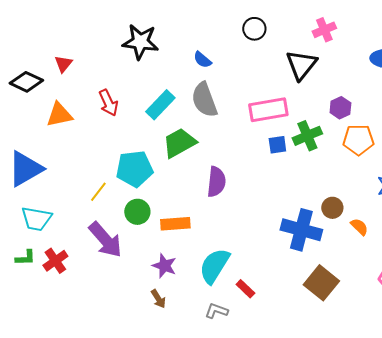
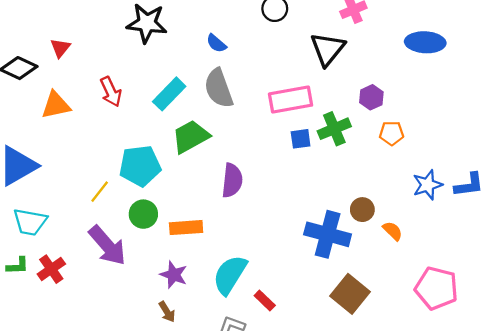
orange pentagon: (358, 140) -> (392, 133), size x0.7

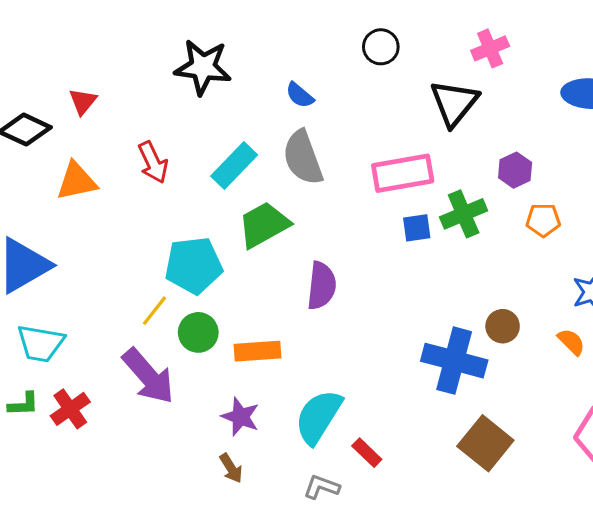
yellow line: (100, 192) -> (155, 311), moved
orange semicircle: (393, 231) -> (571, 342), moved

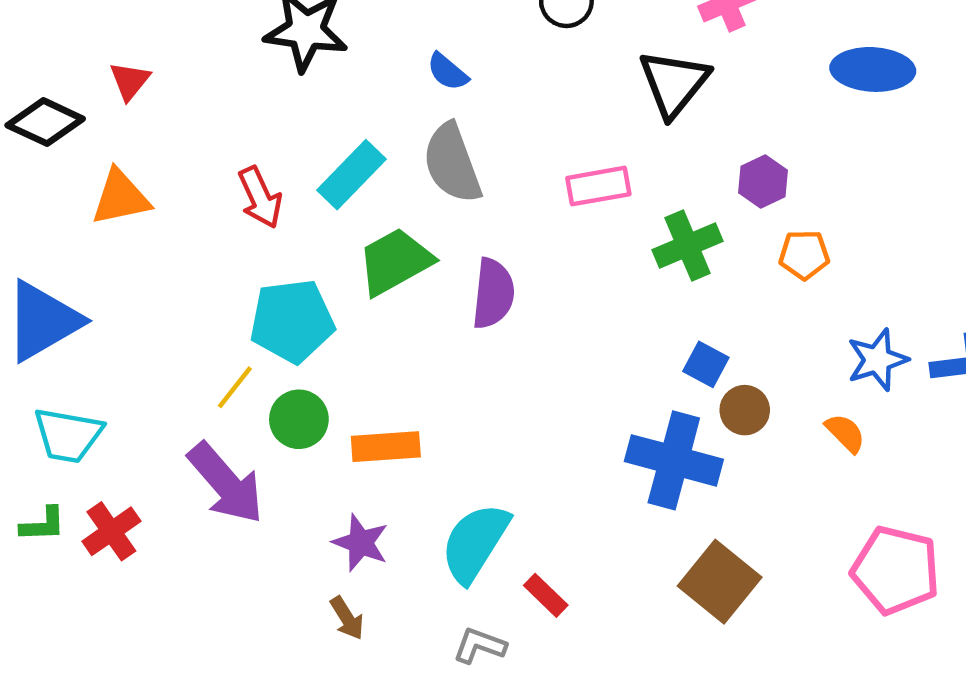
red arrow: (153, 162) -> (260, 197), moved
pink rectangle: (403, 173) -> (598, 186), size x0.7
blue square: (417, 228) -> (706, 364), moved, turned 36
purple semicircle: (322, 286) -> (493, 294), moved

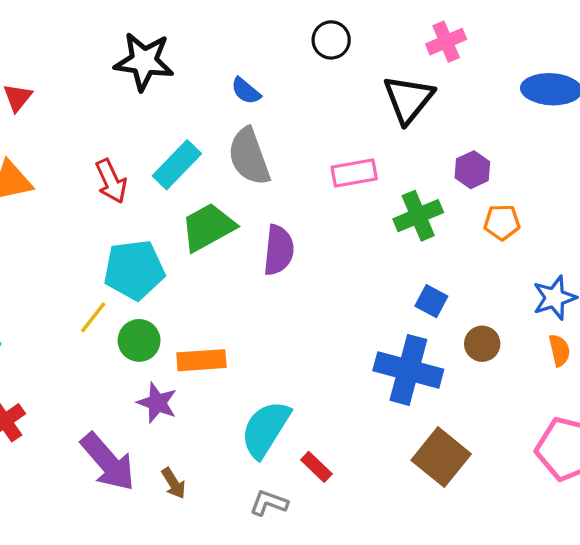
brown circle: (745, 410) -> (482, 344), moved
orange semicircle: (845, 433) -> (559, 350), moved, turned 32
purple arrow: (226, 483) -> (108, 462), moved
purple star: (361, 543) -> (157, 403), moved

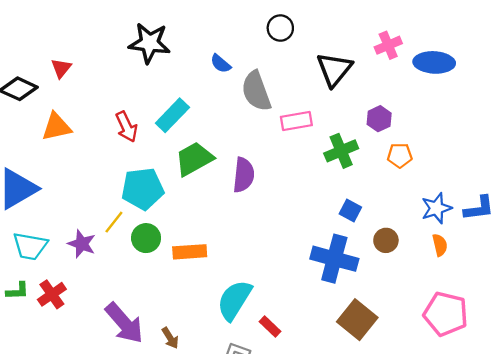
pink cross: (446, 42) -> (388, 45), moved
gray semicircle: (249, 157) -> (256, 91), moved
purple star: (157, 403) -> (82, 244), moved

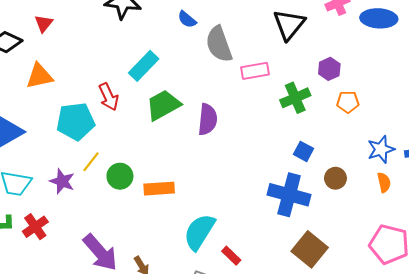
red arrow: (127, 127) -> (109, 97), moved
cyan pentagon: (143, 189) -> (76, 122), moved

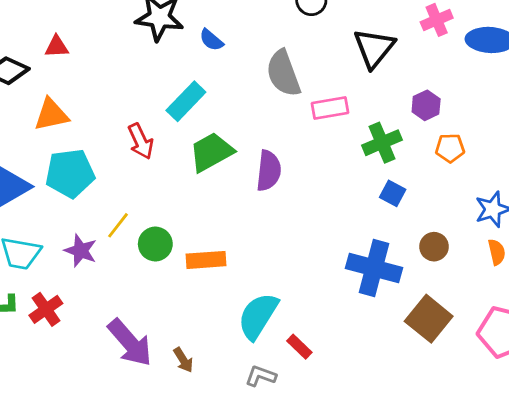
blue semicircle: (187, 19) -> (211, 40), moved
red triangle: (44, 24) -> (57, 47), turned 48
cyan pentagon: (76, 122) -> (70, 173), moved
blue square: (304, 151) -> (393, 193), moved
brown square: (310, 249) -> (429, 319), moved

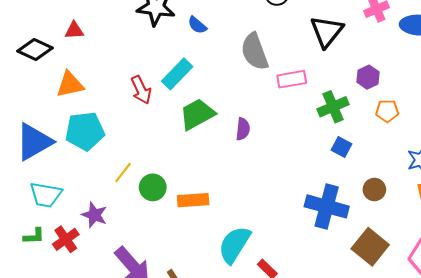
red arrow: (141, 141) -> (141, 90), moved
purple semicircle: (269, 171) -> (243, 129), size x0.7
purple star: (81, 251) -> (94, 215), moved

